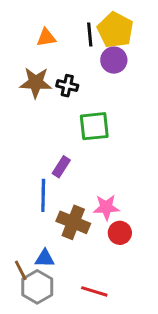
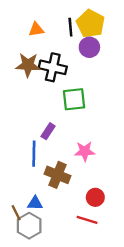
black cross: (67, 86) -> (53, 67), size x1.6
pink star: (106, 207) -> (85, 151), moved
red circle: (120, 233) -> (95, 197), moved
red line: (94, 291) -> (87, 220), moved

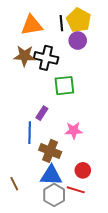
orange triangle: (36, 30) -> (32, 25), size x1.6
blue triangle: (35, 203) -> (51, 175), moved, size x1.6
gray hexagon: (29, 226) -> (54, 195), moved

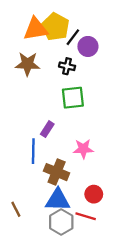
yellow pentagon: (79, 20) -> (55, 27), moved
black line: (61, 23) -> (73, 37), moved, turned 42
black cross: (46, 58) -> (67, 66), moved, size x0.6

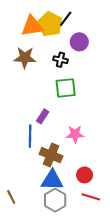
black line: (73, 37) -> (66, 19), moved
brown line: (16, 209) -> (11, 197), moved
red line: (86, 216) -> (91, 197), moved

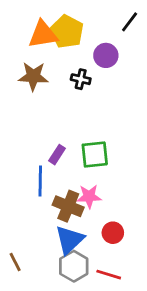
black line: (66, 19) -> (130, 22), moved
green square: (66, 88) -> (95, 155), moved
pink star: (75, 134) -> (89, 196), moved
blue triangle: (52, 180) -> (70, 240), turned -45
red line: (91, 197) -> (109, 275), moved

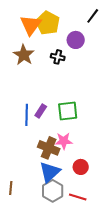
orange triangle: (43, 34) -> (31, 25), turned -45
brown star: (33, 76) -> (24, 55), turned 30
blue line: (40, 181) -> (27, 115), moved
brown line: (15, 262) -> (11, 188), turned 32

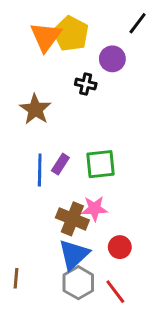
brown star: (24, 55) -> (35, 109), moved
red line: (78, 197) -> (115, 292), turned 36

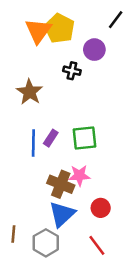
gray hexagon: (78, 283) -> (46, 243), moved

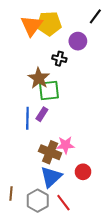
yellow pentagon: (59, 28) -> (49, 24), turned -30
brown star: (30, 92) -> (39, 78), moved
green square: (84, 138) -> (49, 90), moved
red line: (97, 245) -> (63, 203), moved

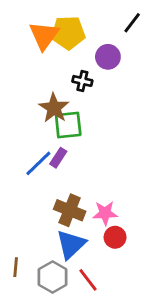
blue line: (27, 118) -> (38, 163), turned 45
pink star: (66, 145) -> (105, 213), moved

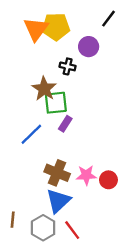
purple rectangle: (58, 158) -> (65, 124), moved
red circle: (115, 237) -> (108, 180), moved

